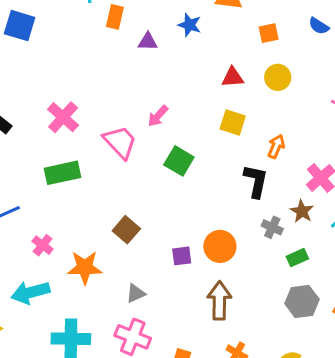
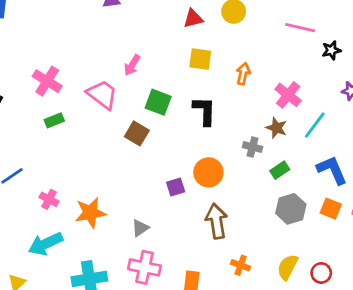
green rectangle: (62, 173) -> (54, 120), moved, size x0.6
black L-shape: (256, 181) -> (205, 111), moved
brown square: (126, 230) -> (137, 133), moved

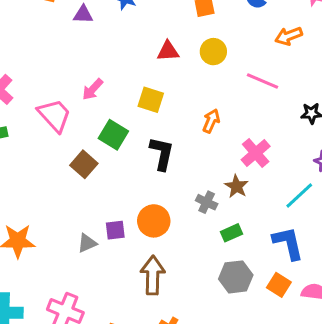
pink line: (300, 28) -> (263, 81), moved
yellow square: (200, 59) -> (151, 100), moved
cyan line: (315, 125) -> (299, 196), moved
gray triangle: (140, 228) -> (87, 243), moved

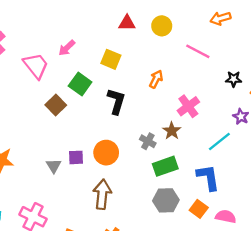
green rectangle: (231, 233) -> (165, 166), size x1.5
gray triangle: (87, 243) -> (54, 166), turned -42

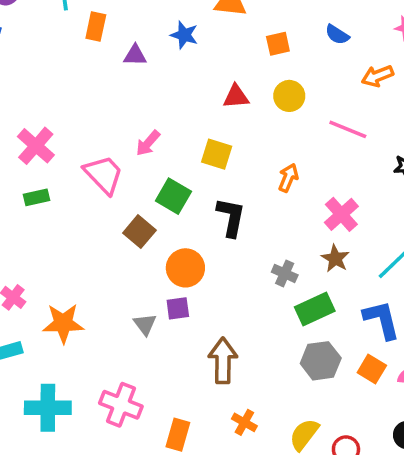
brown star: (172, 131) -> (335, 259), moved
orange circle: (106, 153) -> (185, 268), moved

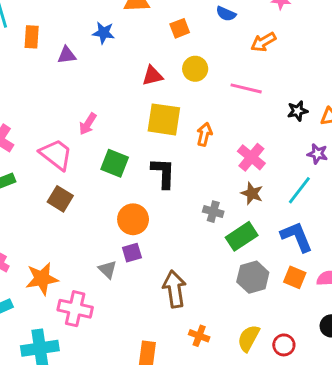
yellow square: (217, 154) -> (164, 119), moved, size x1.4
brown square: (139, 232) -> (60, 199), moved
pink cross: (121, 405) -> (75, 309), moved

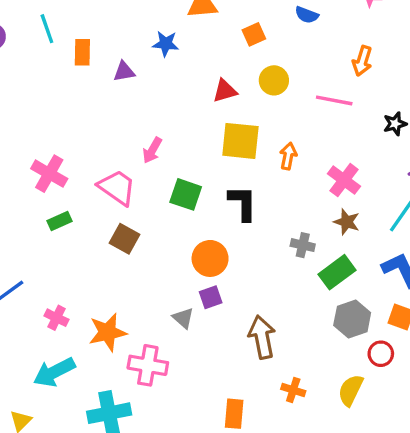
orange arrow: (263, 42) -> (362, 61), moved, turned -40
red circle: (284, 345) -> (381, 354), moved

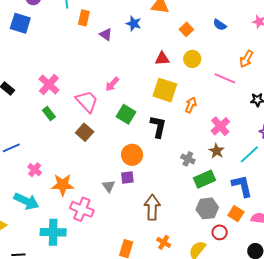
orange square: (254, 34) -> (186, 29), turned -32
purple triangle: (124, 72) -> (106, 35), turned 32
green rectangle: (59, 221) -> (49, 114), turned 64
cyan arrow: (54, 372) -> (26, 201), turned -140

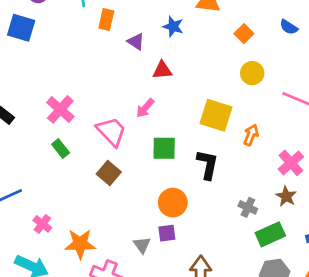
red triangle: (162, 59) -> (162, 70), moved
green square: (126, 114) -> (164, 148), turned -30

